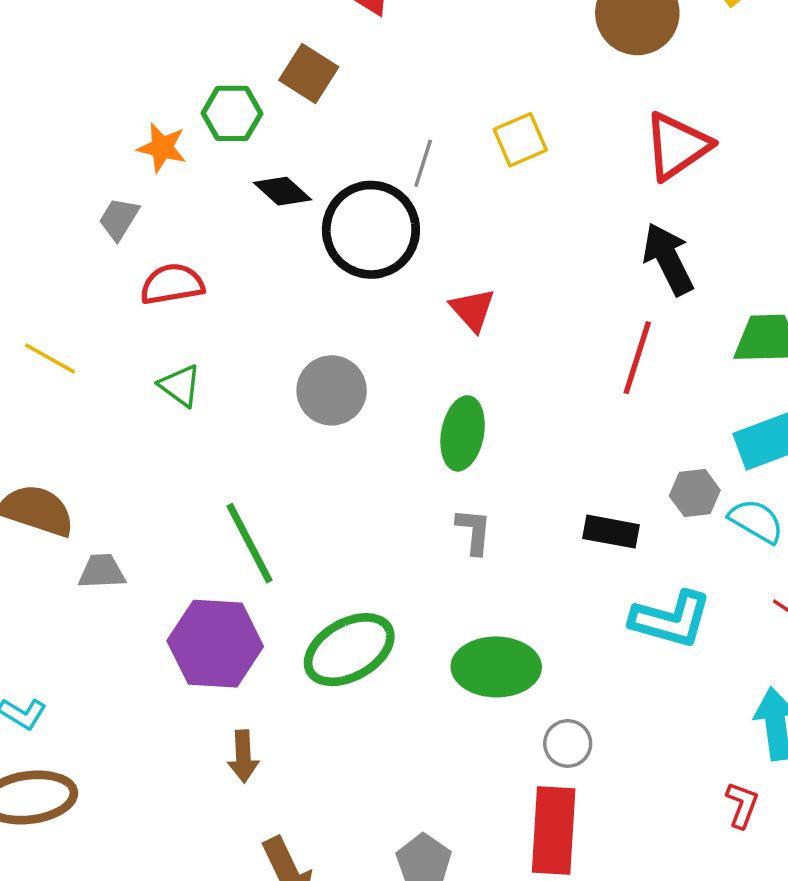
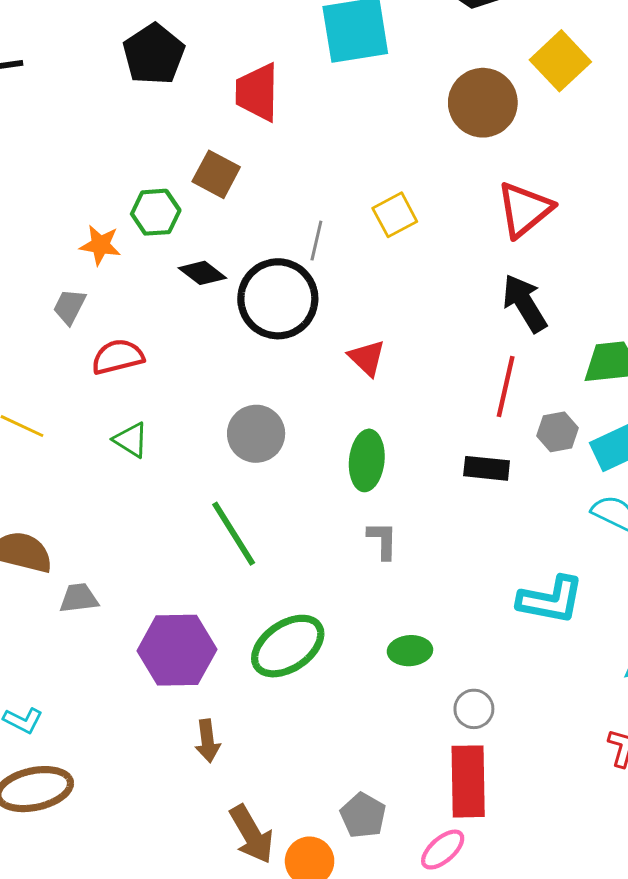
gray hexagon: (695, 493) -> (558, 432), moved
black rectangle: (611, 532) -> (487, 468), moved
green line: (249, 543) -> (234, 534), moved
green ellipse: (496, 667) -> (410, 651), size x0.6

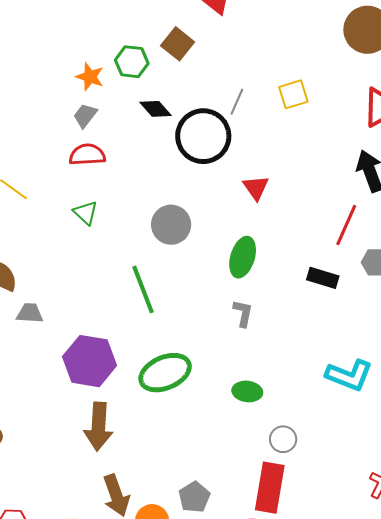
gray trapezoid: (69, 307) -> (85, 116), moved
brown arrow: (207, 741) -> (98, 427), size x1.6

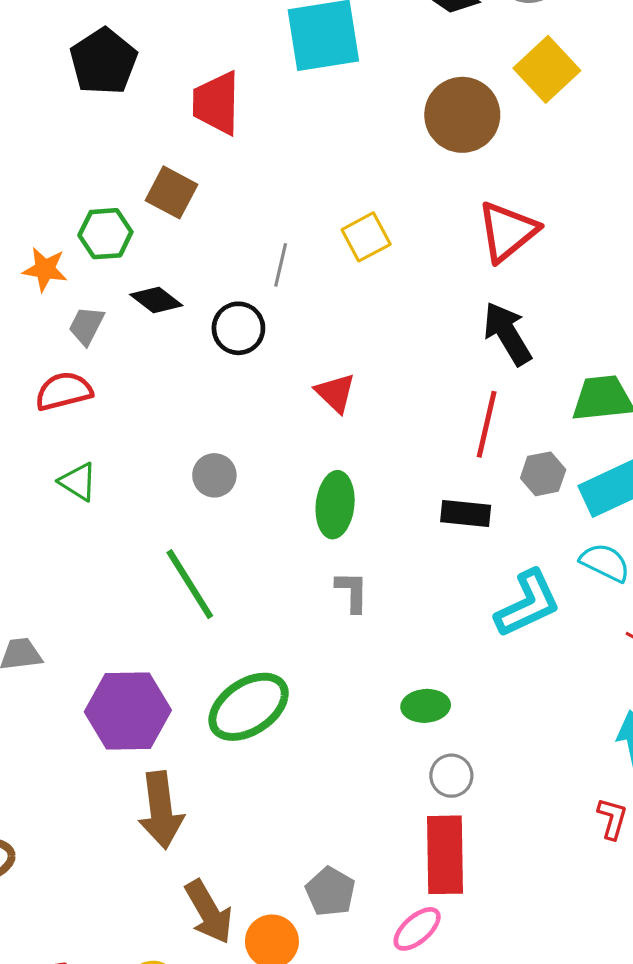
gray trapezoid: (85, 116) -> (86, 326), moved
black circle: (203, 136) -> (238, 328), size x0.6
gray circle: (171, 225) -> (214, 475), size x0.7
cyan L-shape: (349, 375) -> (528, 604), moved, turned -36
green ellipse: (247, 391) -> (426, 706), moved

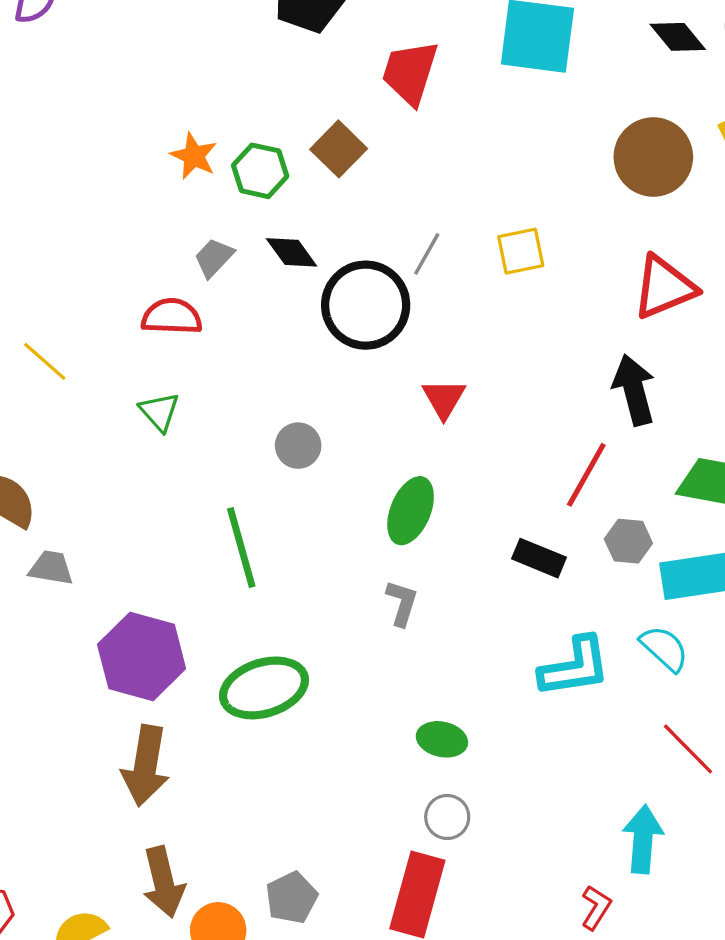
orange star: (45, 269) -> (194, 156), moved
black circle: (238, 328) -> (366, 305), size x1.6

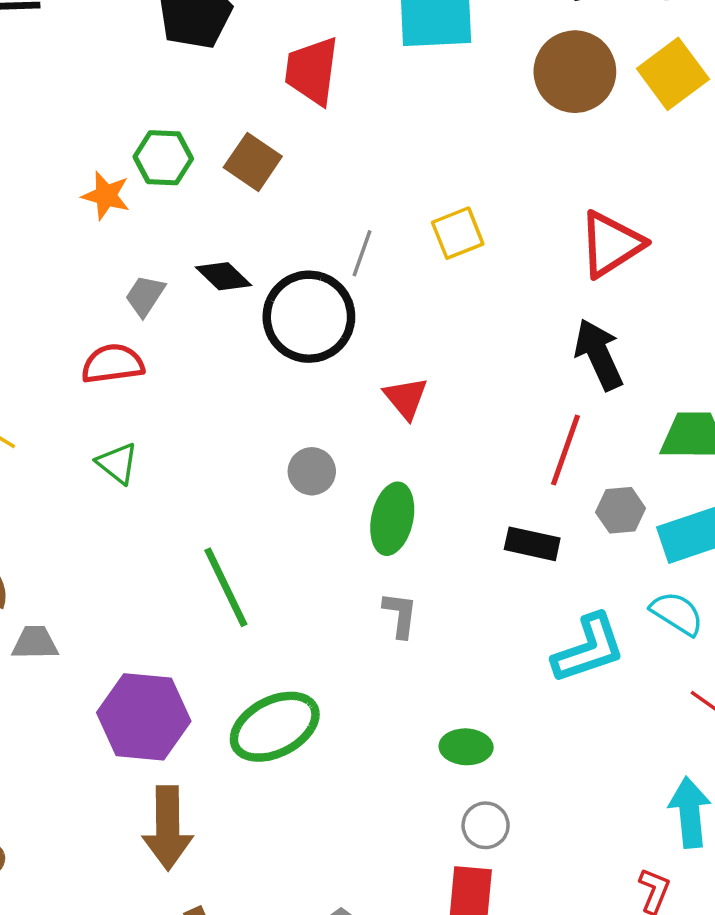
brown circle: (653, 157) -> (575, 72), moved
green hexagon: (260, 171) -> (163, 158), moved
gray circle: (298, 446) -> (312, 471), moved

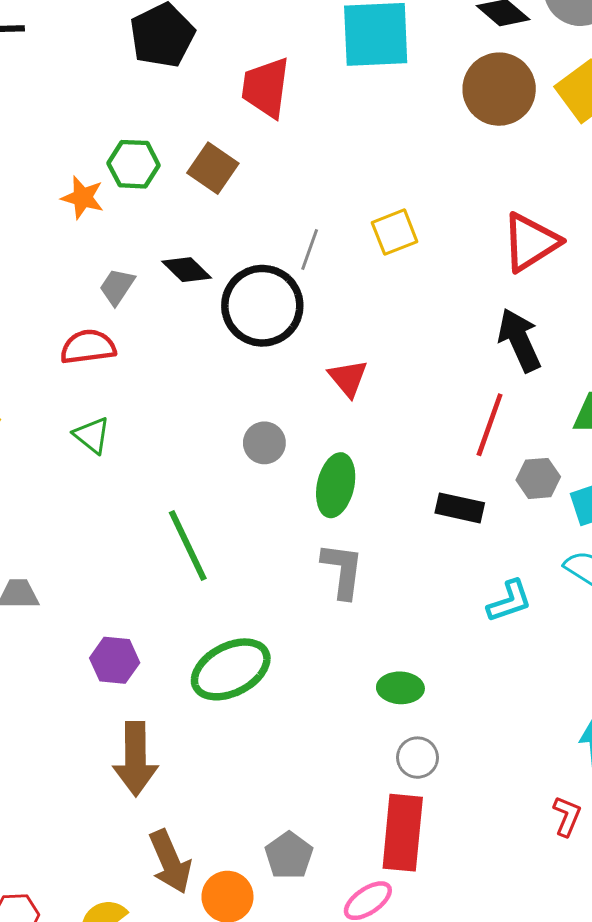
gray L-shape: (400, 615) -> (342, 570), size x1.4
cyan L-shape: (589, 649) -> (509, 601), size x0.7
purple hexagon: (144, 717) -> (115, 660), size x0.6

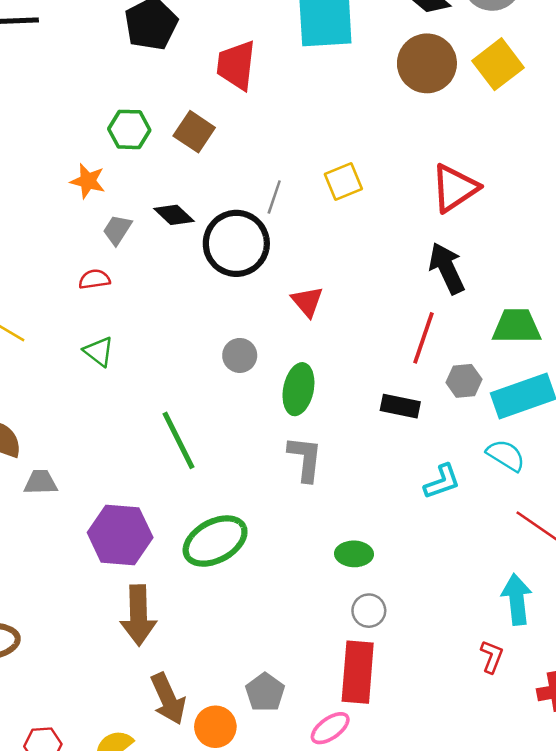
orange star: (83, 198) -> (88, 181), moved
red semicircle: (88, 347) -> (94, 279), size x0.7
purple hexagon: (115, 660) -> (120, 535), size x1.6

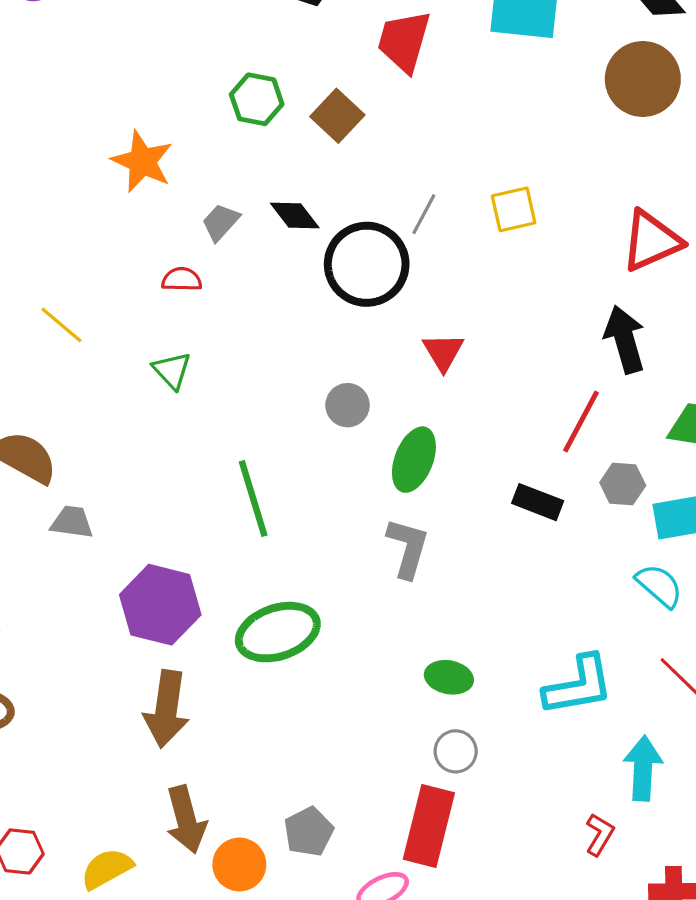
orange star: (88, 181) -> (142, 162), moved, size x1.4
cyan L-shape: (442, 482) -> (578, 685), moved, size x1.5

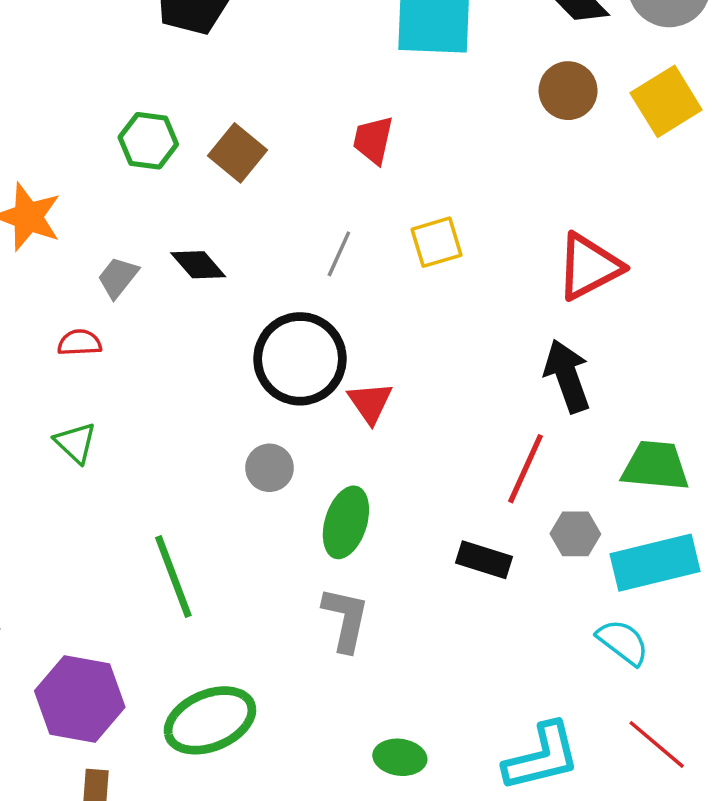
red trapezoid: (404, 41) -> (373, 140), moved, size x0.7
brown circle: (643, 79) -> (568, 91), size x0.7
black circle: (367, 264) -> (300, 359), moved

